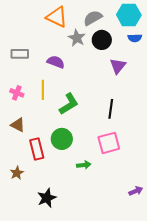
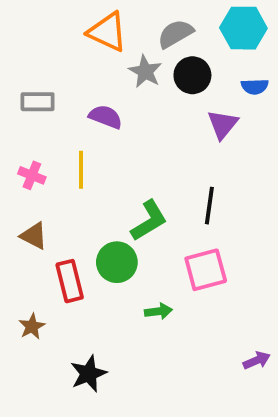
blue semicircle: (135, 38) -> (255, 87), moved
green L-shape: (69, 104) -> (149, 221), moved

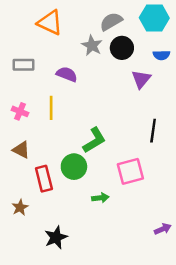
orange triangle: (107, 32) -> (50, 23), moved
black line: (209, 206) -> (153, 131), moved

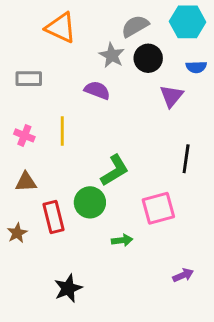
purple semicircle: (67, 74) -> (97, 90), moved
brown triangle: (21, 150) -> (26, 182), turned -30
brown star: (20, 207) -> (17, 233), moved
purple arrow: (163, 229) -> (183, 275), moved

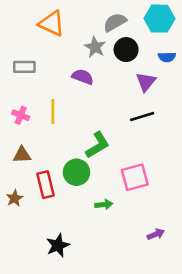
black line: (186, 159) -> (142, 116), moved, turned 65

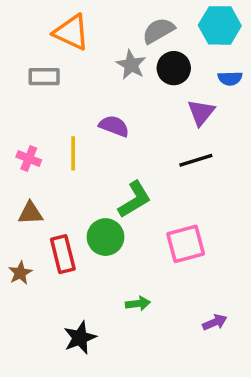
gray rectangle: (24, 67) -> (44, 77), moved
purple semicircle: (83, 77) -> (114, 126), moved
green arrow: (104, 204) -> (138, 304), moved

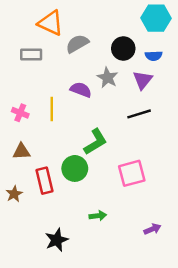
gray semicircle: (158, 31) -> (77, 44), moved
gray star: (131, 65) -> (108, 78), moved
blue semicircle: (230, 78) -> (154, 56), moved

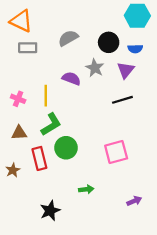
orange triangle: (51, 23) -> (21, 21), moved
green L-shape: (95, 142) -> (51, 124), moved

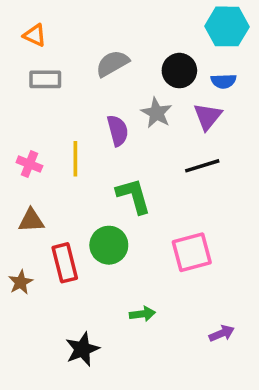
orange triangle: (21, 21) -> (35, 35), size x0.6
purple semicircle: (71, 79) -> (118, 131), turned 54
green L-shape: (51, 124) -> (134, 196), moved, turned -75

